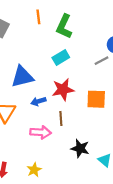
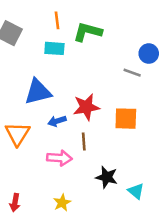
green L-shape: (64, 26) -> (88, 32), turned 80
cyan rectangle: (61, 57) -> (54, 48), moved, turned 35
gray line: (101, 61) -> (132, 73), turned 48
yellow star: (34, 170) -> (62, 203), moved

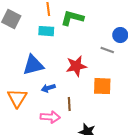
red star: (86, 107) -> (76, 66), moved

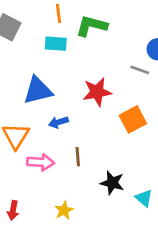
orange square: (102, 86) -> (133, 119), turned -30
brown line: (69, 104) -> (78, 157), moved
pink arrow: (50, 117) -> (41, 162), moved

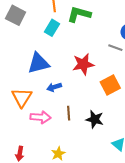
cyan rectangle: (56, 44) -> (52, 28), turned -63
black star: (112, 183) -> (95, 119), moved

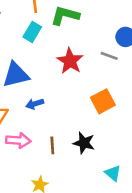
red star: (83, 64) -> (70, 61), moved, turned -30
brown line: (69, 113) -> (52, 145), moved

